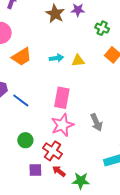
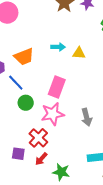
orange trapezoid: (22, 57) -> (24, 57), moved
green circle: (25, 140) -> (26, 103), moved
red arrow: (59, 171) -> (41, 159), turned -96

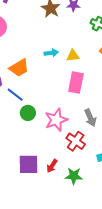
pink rectangle: (57, 87) -> (76, 82), moved
red cross: (38, 138) -> (76, 141), moved
purple square: (18, 154) -> (29, 164), size x1.5

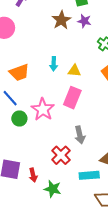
cyan arrow: (51, 53) -> (54, 64), turned 88
pink star: (56, 120) -> (43, 109), moved, turned -30
red arrow: (52, 166) -> (33, 175), turned -56

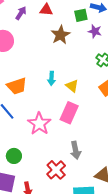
purple star: (84, 21) -> (95, 31), moved
yellow triangle: (74, 71) -> (72, 86), turned 32
green circle: (19, 119) -> (14, 156), moved

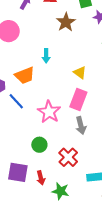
cyan arrow: (51, 78) -> (46, 56), moved
gray arrow: (75, 150) -> (81, 126), moved
green circle: (14, 156) -> (39, 145), moved

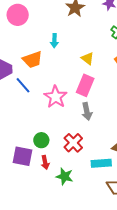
green circle: (39, 145) -> (41, 140), moved

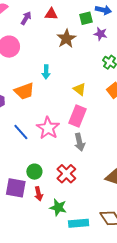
blue line: (23, 85) -> (21, 132), moved
cyan rectangle: (101, 163) -> (79, 223), moved

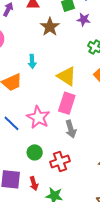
yellow triangle: (79, 89) -> (67, 76), size x1.5
green circle: (34, 172) -> (35, 152), moved
red cross: (66, 174) -> (60, 162), turned 30

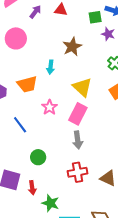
brown star: (50, 27) -> (72, 47), moved
pink star: (38, 117) -> (49, 107), moved, size x0.7
red cross: (60, 162) -> (78, 172), moved

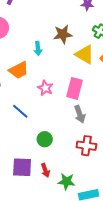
brown star: (72, 47) -> (63, 34), moved, turned 30
yellow triangle: (82, 87) -> (85, 54), moved
red cross: (78, 172) -> (86, 146), turned 30

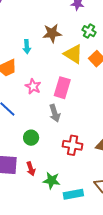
gray arrow: (80, 114) -> (55, 113), moved

